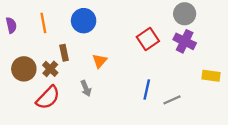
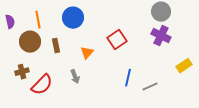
red square: (148, 39) -> (117, 40), moved
brown circle: (24, 69) -> (30, 42), moved
brown cross: (50, 69) -> (22, 72), moved, turned 32
yellow rectangle: (211, 76) -> (184, 66), turned -42

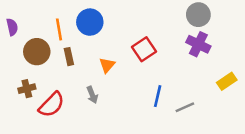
orange line: (38, 20) -> (59, 29), moved

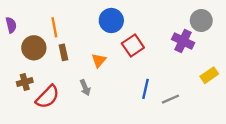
gray circle: (198, 15) -> (201, 20), moved
blue circle: (90, 22) -> (111, 20), moved

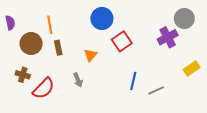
purple cross: (183, 41) -> (168, 37), turned 36
brown cross: (25, 82) -> (23, 75), turned 32

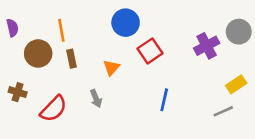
gray circle: (184, 18) -> (239, 32), moved
brown cross: (23, 75) -> (18, 92), moved
gray line: (156, 90) -> (223, 111), moved

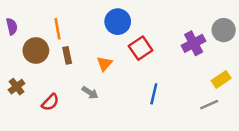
brown cross: (18, 92) -> (17, 87), turned 35
gray arrow: (96, 98) -> (90, 93), turned -35
red semicircle: (54, 109) -> (50, 102), size x0.7

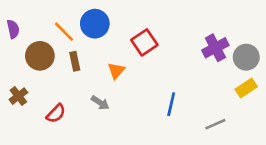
blue circle: (118, 22) -> (95, 24), moved
orange line: (58, 29) -> (64, 32), turned -35
gray circle: (224, 30) -> (246, 57), moved
red square: (141, 48) -> (144, 42), moved
gray line: (209, 105) -> (215, 124), moved

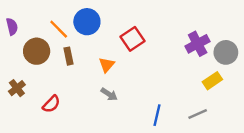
yellow rectangle: (246, 88) -> (212, 81), moved
gray arrow: (100, 103) -> (109, 94), moved
blue line: (171, 104) -> (157, 115), moved

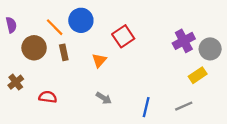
gray arrow: (109, 94) -> (104, 98), moved
red semicircle: (51, 104) -> (48, 97), turned -126

